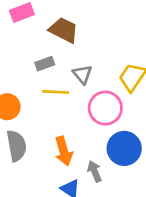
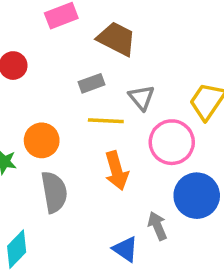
orange arrow: (64, 151) -> (117, 171), moved

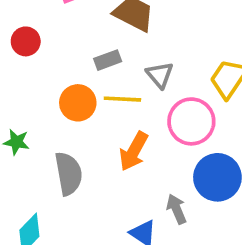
orange circle: (42, 140) -> (78, 103), moved
orange arrow: (117, 171) -> (134, 151), turned 45

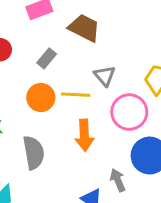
gray rectangle: (108, 60) -> (47, 58), moved, turned -30
orange arrow: (134, 151) -> (84, 135), turned -32

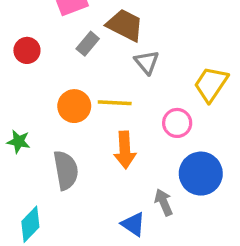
gray rectangle: (47, 58) -> (88, 44), moved
gray triangle: (105, 76) -> (147, 62), moved
pink circle: (129, 112) -> (177, 123), size x0.7

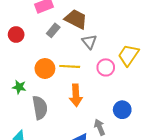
pink circle: (177, 123) -> (106, 67), moved
green star: (19, 142) -> (19, 87), moved
blue circle: (201, 174) -> (122, 110), size x0.7

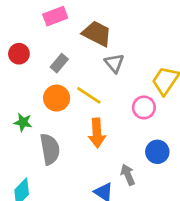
gray rectangle: (53, 30) -> (59, 63), moved
yellow line: (70, 66) -> (89, 95), turned 30
pink circle: (106, 67) -> (144, 107), moved

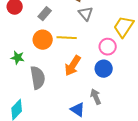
yellow line: (89, 95) -> (67, 38), turned -30
orange arrow: (97, 133) -> (73, 66), turned 35
blue circle: (157, 152) -> (104, 69), moved

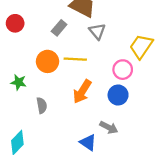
gray rectangle: (45, 14) -> (59, 28), moved
gray semicircle: (38, 78) -> (42, 105), size x0.6
gray arrow: (96, 97) -> (109, 127), turned 140

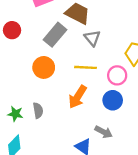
gray rectangle: (59, 28) -> (55, 35), size x1.5
yellow line: (75, 59) -> (86, 67), moved
green star: (19, 82) -> (15, 114), moved

